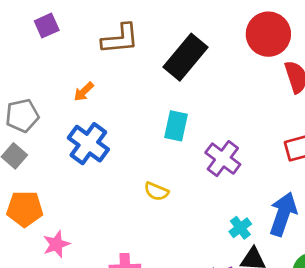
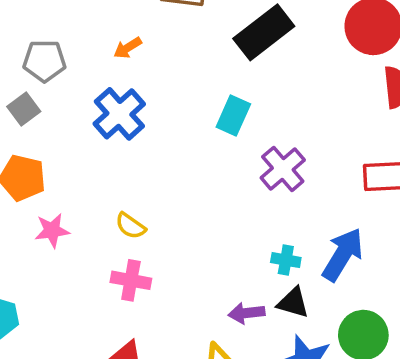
yellow semicircle: (156, 191) -> (131, 226), moved
cyan cross: (240, 228) -> (286, 260), turned 35

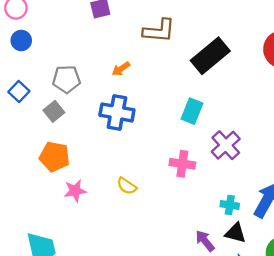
blue cross: (119, 114) -> (117, 112), turned -36
pink cross: (131, 280) -> (182, 164), moved
purple arrow: (246, 313) -> (205, 241), turned 60

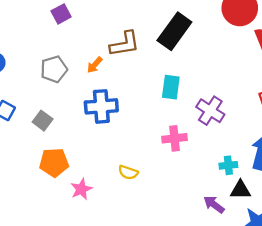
brown L-shape: (159, 31) -> (125, 44), moved
gray pentagon: (66, 79) -> (54, 69), moved

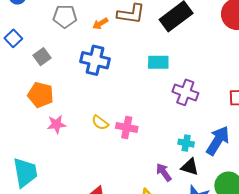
cyan rectangle: (171, 87) -> (158, 62), turned 65
purple cross: (210, 111) -> (185, 92), turned -30
pink cross: (174, 138) -> (127, 127), moved

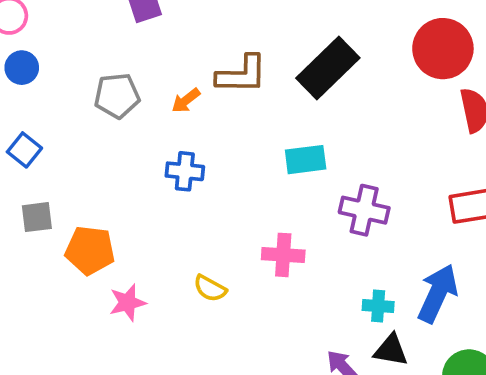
gray square: (42, 57) -> (37, 217), moved, turned 36
blue cross: (95, 60) -> (185, 171), size x0.7
pink cross: (127, 127) -> (283, 255), moved

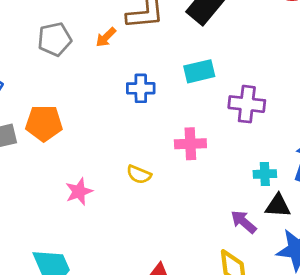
blue cross: (185, 171) -> (141, 88), moved
orange pentagon: (90, 250) -> (44, 123), moved

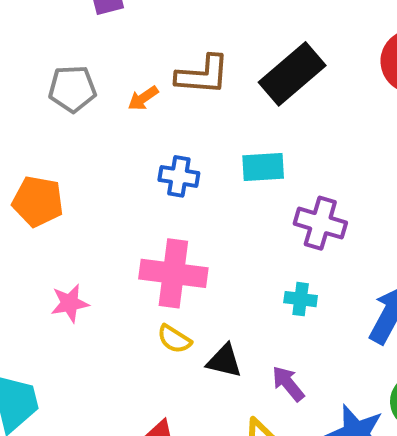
pink cross: (190, 144) -> (173, 273), moved, size x1.5
yellow semicircle: (139, 174) -> (174, 339), moved
cyan cross: (265, 174) -> (301, 299), moved
black triangle: (278, 206) -> (224, 361), moved

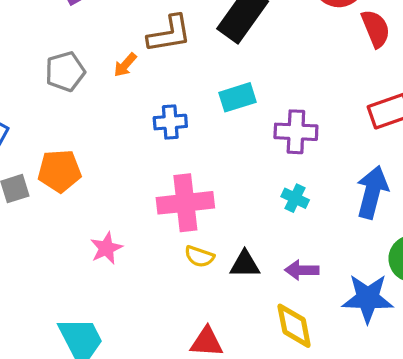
cyan cross: (301, 299) -> (295, 198), turned 32
purple arrow: (288, 384) -> (302, 270), turned -36

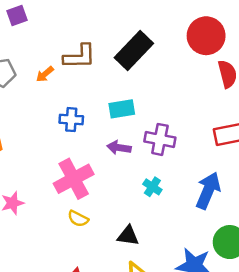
pink cross: (185, 203) -> (74, 179), turned -30
black triangle: (245, 264) -> (128, 236), moved
purple arrow: (302, 270) -> (119, 148), moved

